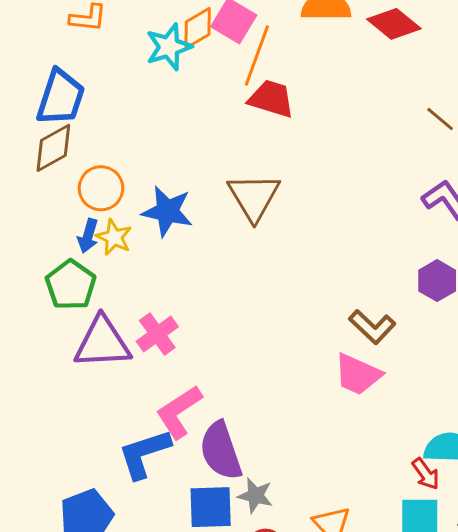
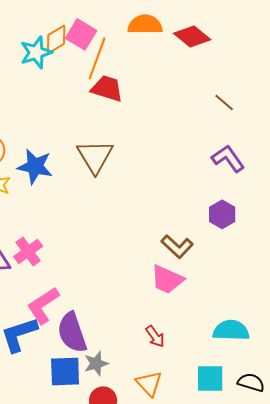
red arrow: (426, 474) -> (155, 336), moved
gray star: (255, 496) -> (96, 363), turned -30

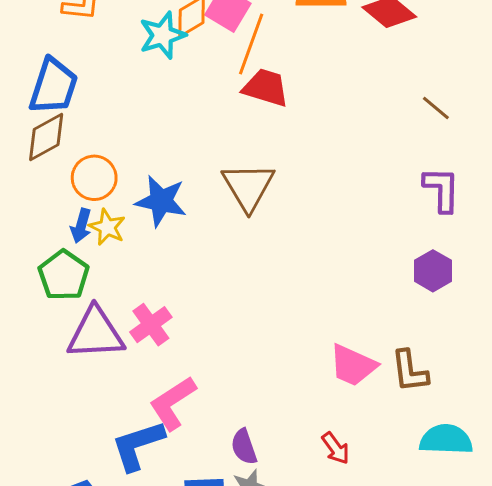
purple L-shape: (228, 158) -> (442, 189), turned 36
brown L-shape: (177, 246) -> (410, 371), moved, turned 40
purple semicircle: (72, 332) -> (244, 447), moved, size x0.6

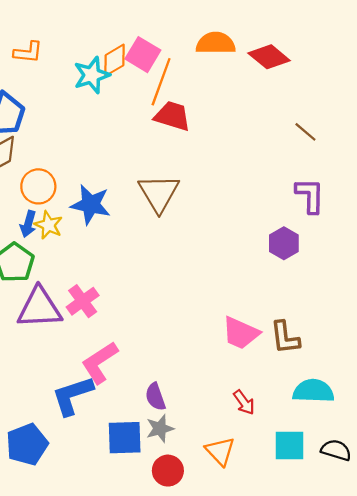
purple hexagon: (433, 271) -> (284, 243), moved
red arrow: (336, 448) -> (244, 402), moved

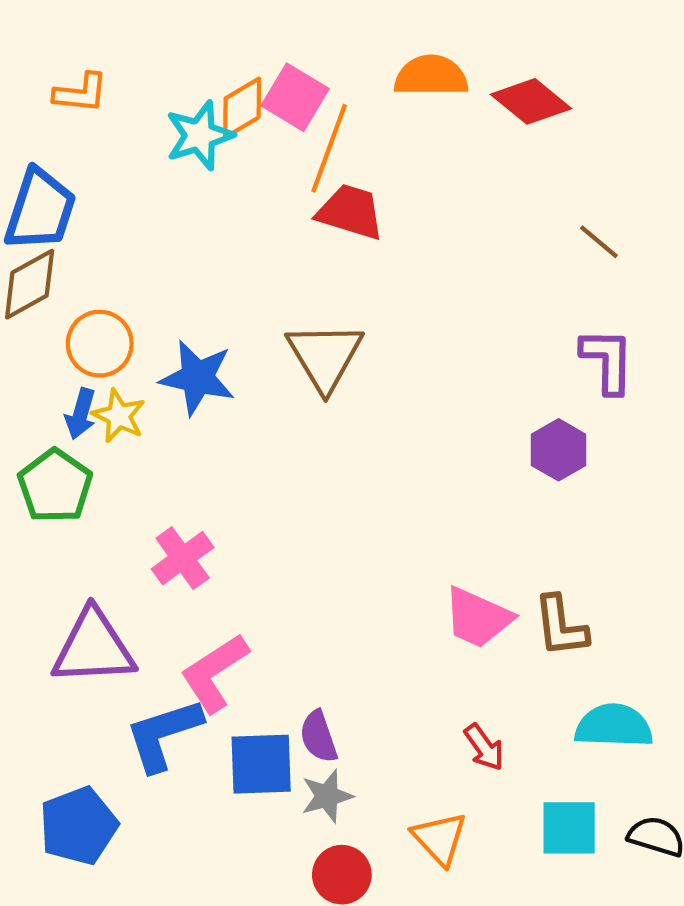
purple triangle: (39, 308) -> (93, 647), moved
blue square: (125, 438) -> (261, 764), moved

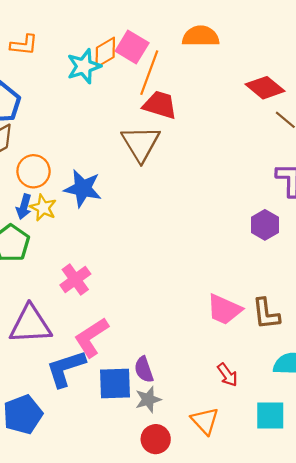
red diamond: (531, 101) -> (265, 88), moved
brown triangle: (325, 356) -> (141, 143), moved

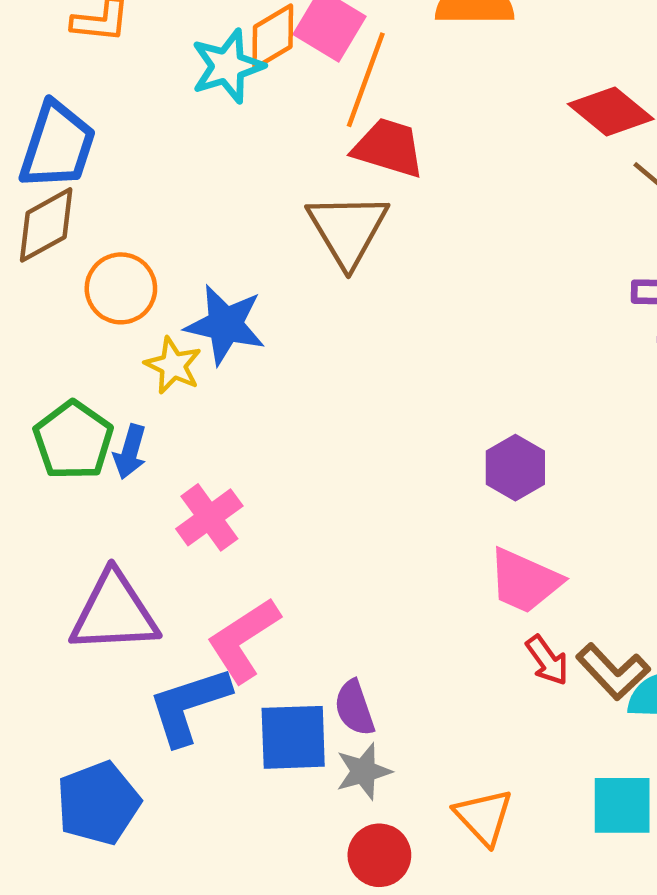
blue arrow: (24, 207) -> (130, 452), moved
yellow star: (43, 208) -> (173, 366), moved
purple hexagon: (265, 225) -> (515, 468), moved
brown L-shape: (266, 314) -> (613, 672), moved, turned -36
red arrow: (227, 375) -> (547, 660), moved

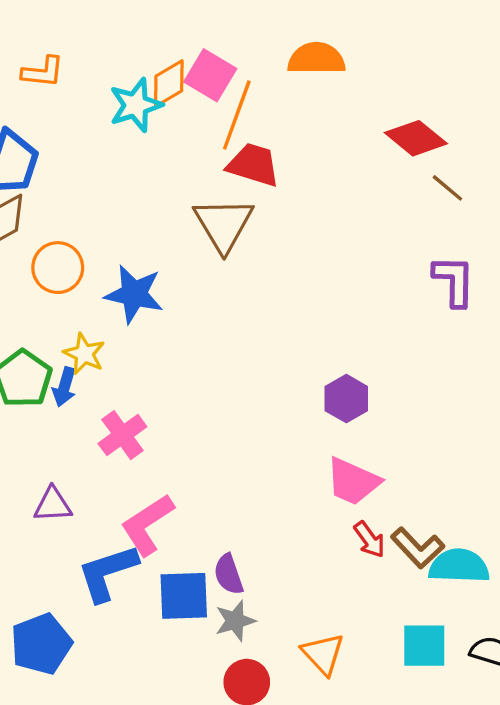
yellow star: (173, 366) -> (84, 354), moved
purple triangle: (114, 613) -> (53, 505), size x0.6

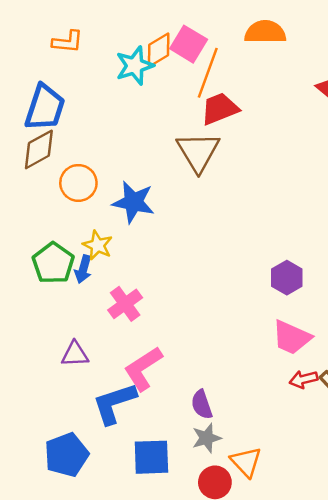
red trapezoid: (253, 165) -> (220, 109), turned -39
red arrow: (369, 540) -> (304, 379), turned 112
blue square: (184, 596) -> (151, 457), moved
orange triangle: (323, 654) -> (246, 462), moved

